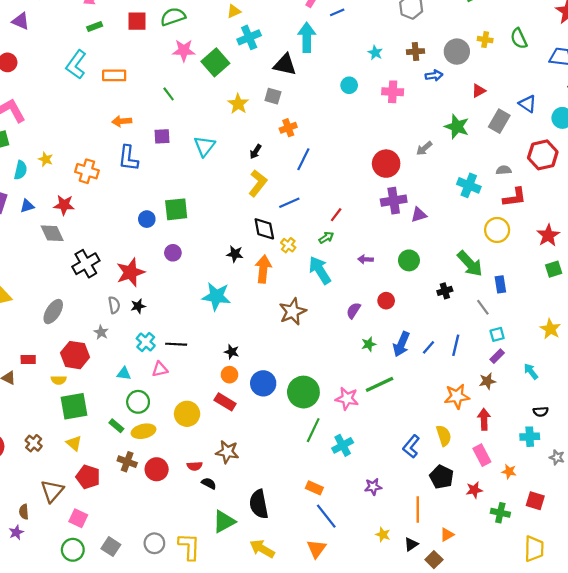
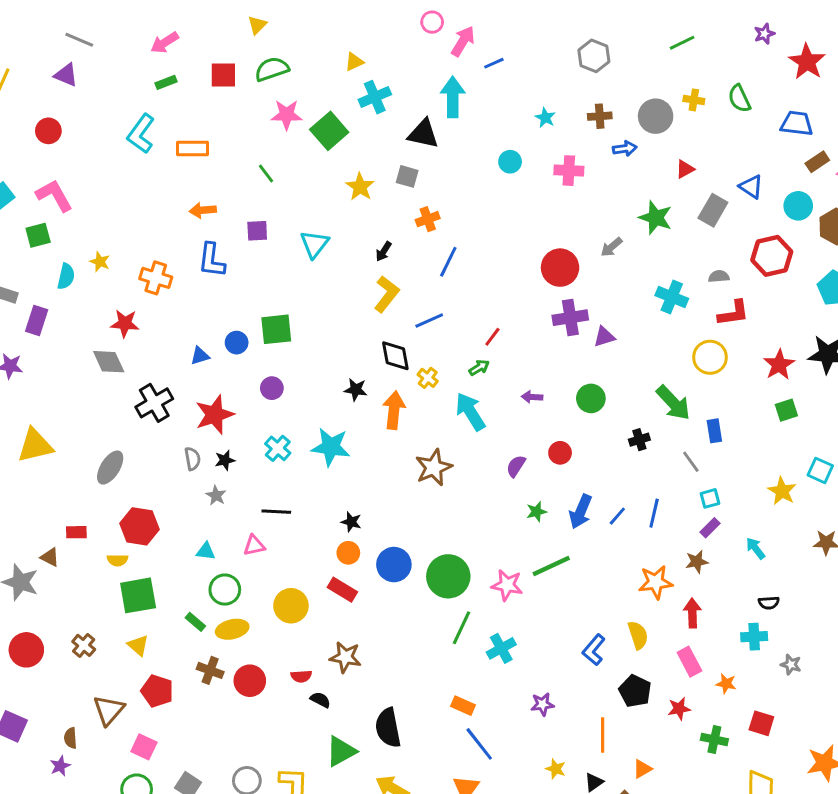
blue triangle: (27, 206) -> (200, 356), moved
gray star: (101, 332) -> (216, 495), moved
cyan cross: (146, 342) -> (278, 448), moved

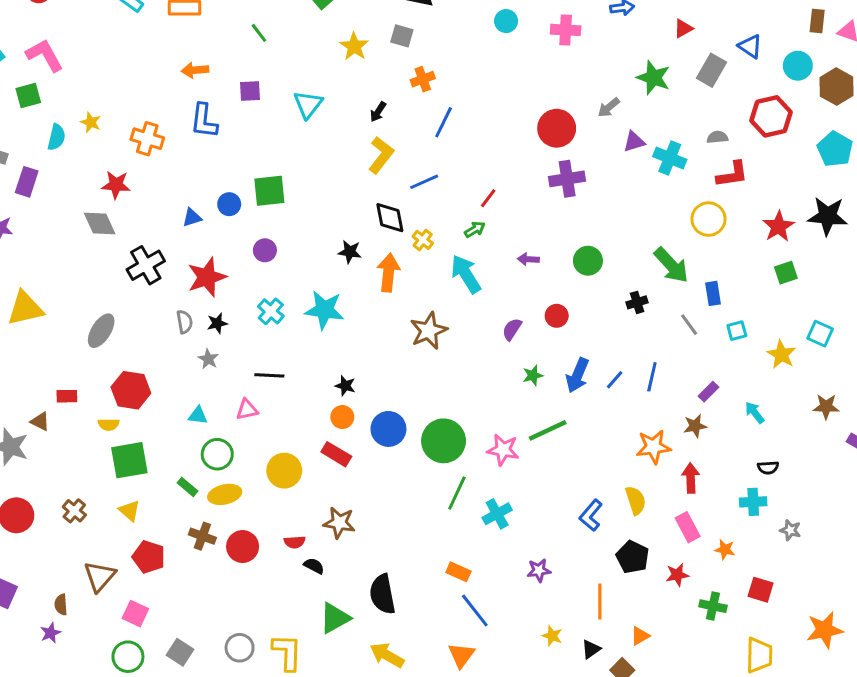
brown rectangle: (817, 162) -> (817, 21), turned -50
purple triangle: (604, 337) -> (634, 142), moved
cyan square: (710, 498) -> (737, 331), moved

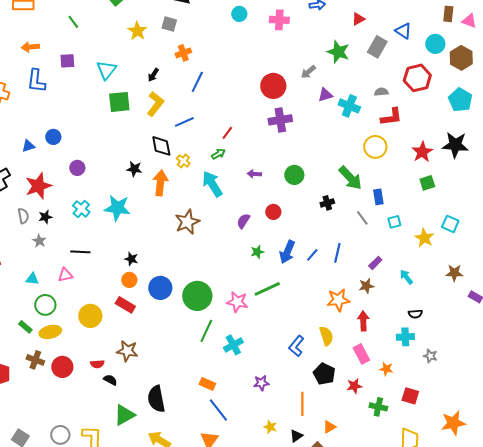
green square: (269, 191) -> (119, 102), moved

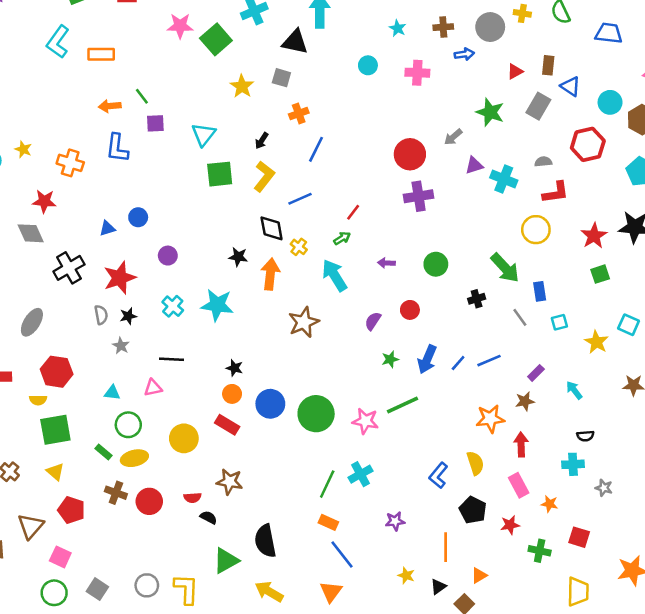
brown rectangle: (448, 14) -> (548, 65), moved
green line: (73, 22) -> (142, 96), moved
blue line: (337, 253) -> (489, 361), turned 54
green line: (206, 331) -> (327, 484), moved

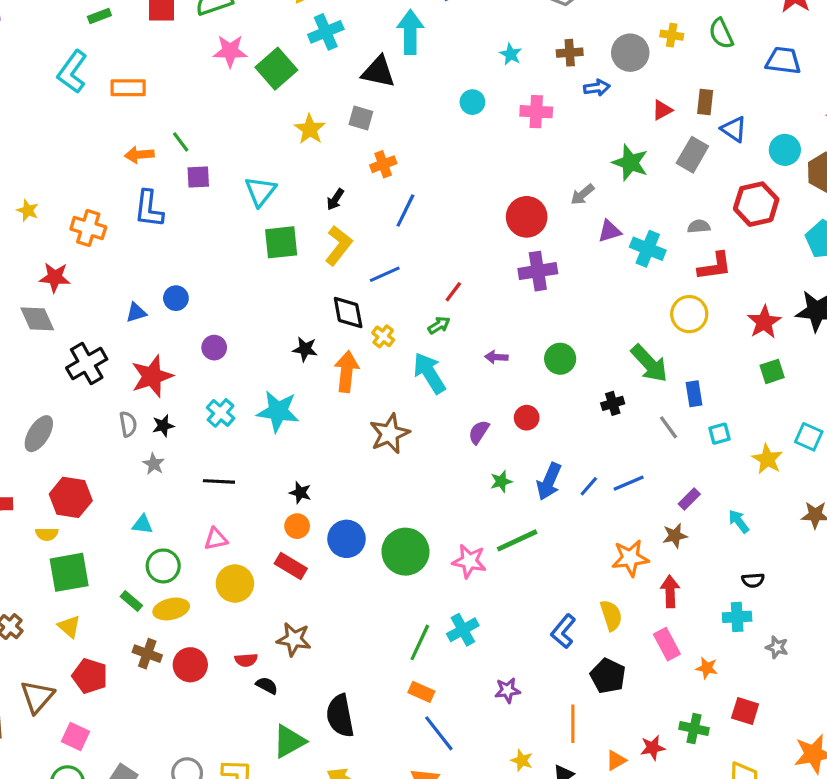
pink triangle: (153, 388) -> (216, 539), moved
red star: (510, 525) -> (653, 748), moved

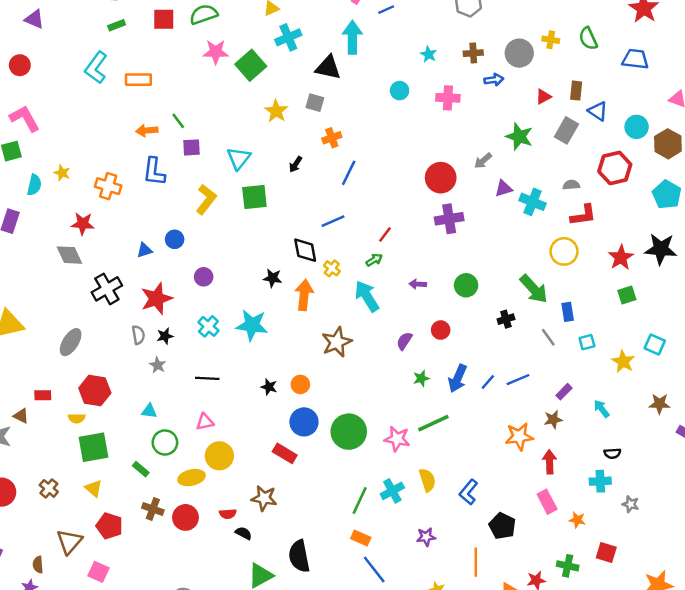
yellow L-shape: (339, 246) -> (206, 199), moved
orange circle: (297, 526) -> (300, 384), moved
red rectangle: (291, 566) -> (285, 453), moved
yellow ellipse: (171, 609) -> (192, 478), moved
yellow semicircle: (611, 615) -> (427, 480), moved

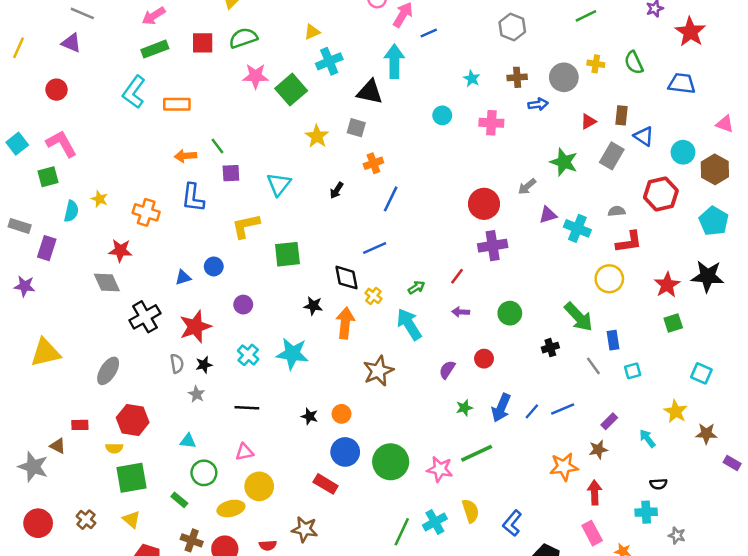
green rectangle: (117, 25) -> (155, 49), size x1.5
green square: (254, 197) -> (287, 254), moved
yellow L-shape: (206, 199) -> (246, 226), turned -140
red line: (385, 234) -> (457, 276), moved
yellow star: (623, 361) -> (676, 411), moved

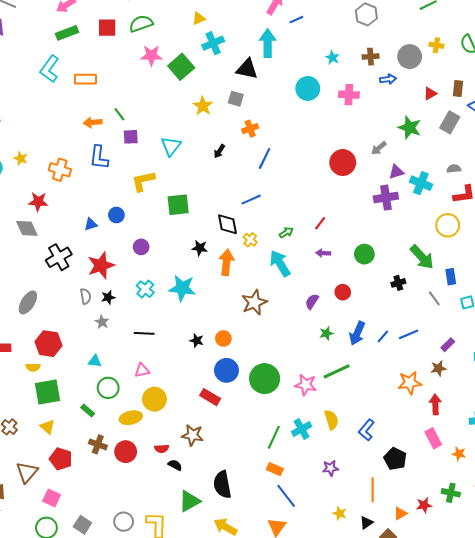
cyan circle: (442, 115) -> (308, 88), size x1.5
purple cross: (493, 246) -> (386, 198), moved

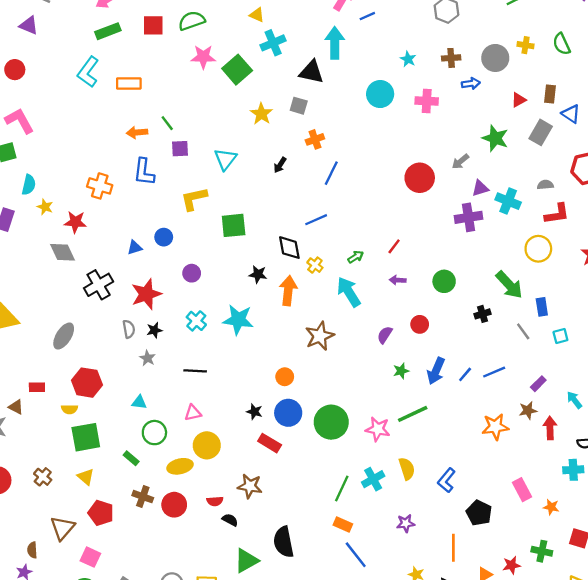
yellow triangle: (199, 18) -> (257, 15), turned 48
yellow star: (21, 158) -> (45, 207), moved
black star: (197, 341) -> (254, 412), moved
red arrow: (435, 404) -> (550, 428), moved

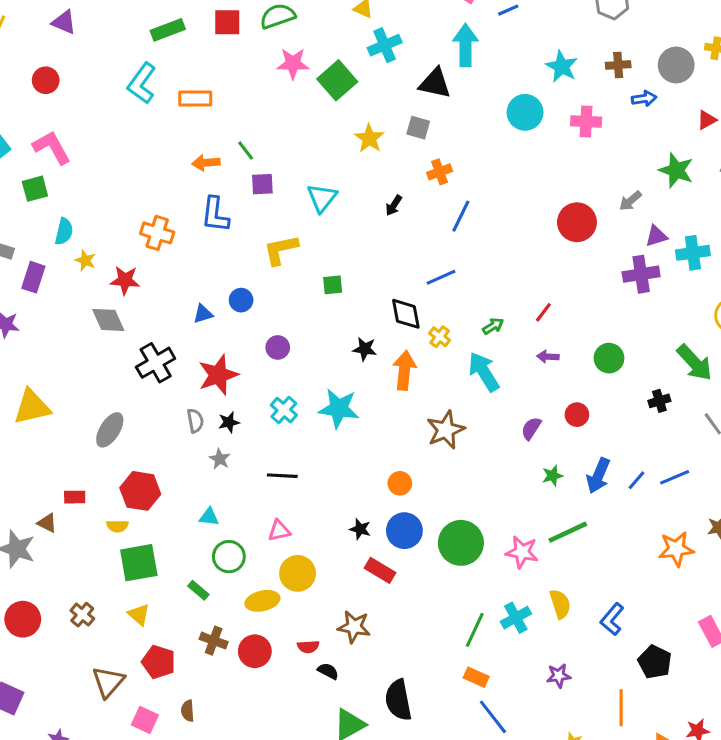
cyan star: (408, 59) -> (562, 67), size x1.5
cyan cross: (508, 201) -> (693, 253), turned -30
green square: (234, 225) -> (333, 285), size x0.6
brown semicircle: (32, 550) -> (188, 711), moved

